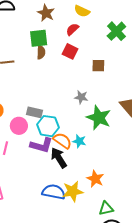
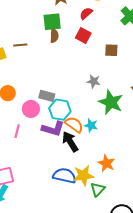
green triangle: (106, 209) -> (98, 189), moved, turned -35

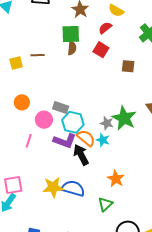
gray star: (94, 81) -> (107, 123), moved
yellow star: (83, 175) -> (53, 187), moved

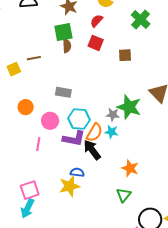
gray rectangle: (61, 108) -> (63, 92), moved
orange semicircle: (86, 138) -> (94, 133), turned 90
blue semicircle: (73, 188) -> (77, 172), moved, size x0.6

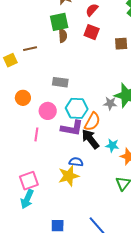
cyan star: (111, 132) -> (112, 145), moved

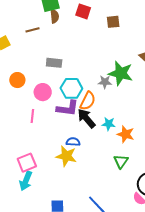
brown line: (30, 49) -> (32, 30), moved
yellow star: (69, 176) -> (66, 156), turned 30

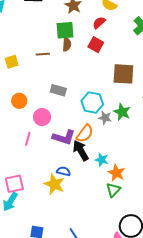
brown square: (113, 22) -> (123, 74), moved, size x1.6
green star: (121, 73) -> (122, 112), size x0.7
cyan hexagon: (71, 88) -> (92, 103), moved
green triangle: (121, 161) -> (113, 190), moved

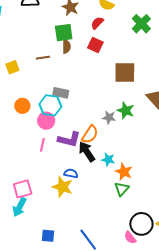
cyan hexagon: (92, 103) -> (50, 105), moved
pink line: (28, 139) -> (42, 145), moved

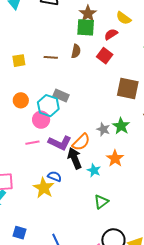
green square: (64, 33) -> (86, 27), moved
pink line: (42, 145) -> (32, 143), turned 56
orange star: (124, 172) -> (115, 158), moved

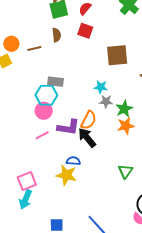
orange circle: (21, 100) -> (11, 44), moved
green star: (121, 126) -> (124, 109), moved, turned 30
orange star: (115, 158) -> (126, 126), turned -30
cyan star: (94, 170) -> (101, 87), moved

